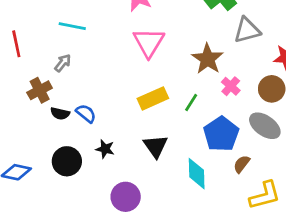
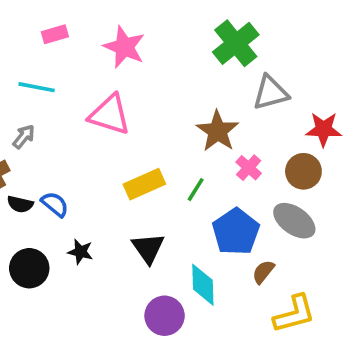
pink triangle: (149, 42) -> (110, 115), moved, turned -44
purple circle: (126, 197) -> (165, 316), moved

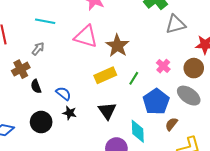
brown star: (218, 131) -> (117, 46), moved
black semicircle: (20, 204) -> (36, 86), turned 56
blue semicircle: (55, 204) -> (63, 94), moved

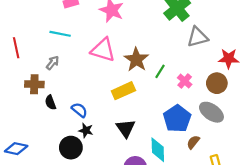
brown cross: (21, 69) -> (34, 84), turned 30
green line: (134, 78) -> (160, 71), moved
black circle: (41, 122) -> (71, 148), moved

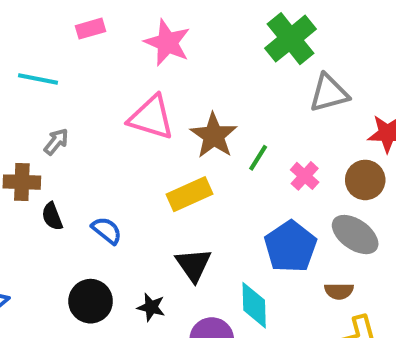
cyan line: (60, 34) -> (38, 79), moved
black star: (86, 130) -> (151, 307), moved
brown semicircle: (193, 142) -> (339, 291), moved, turned -128

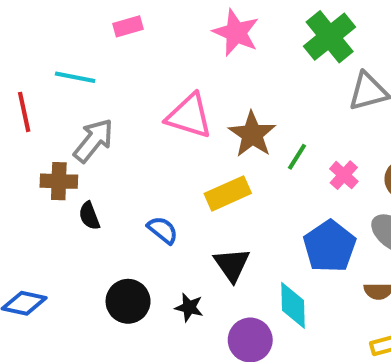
pink star: (167, 43) -> (236, 33), moved
gray arrow: (56, 142) -> (93, 140), size x1.6
blue semicircle: (107, 230) -> (163, 230), moved

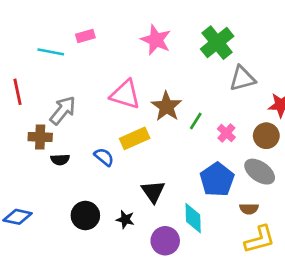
cyan line: (75, 77) -> (51, 52), moved
yellow rectangle: (228, 193) -> (135, 138), moved
black semicircle: (89, 216) -> (60, 160), turned -72
blue semicircle: (163, 230) -> (104, 157), moved

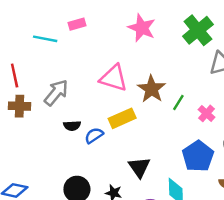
brown cross: (40, 137) -> (19, 106), moved
blue semicircle: (104, 157) -> (94, 135), turned -72
black semicircle: (60, 160) -> (72, 126), moved

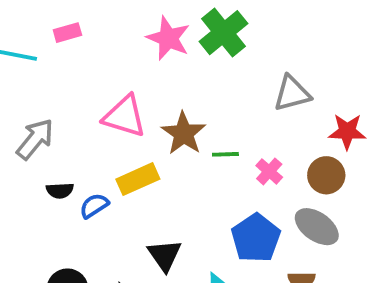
green cross: (198, 30) -> (223, 33), moved
green line: (178, 102) -> (225, 154), turned 56

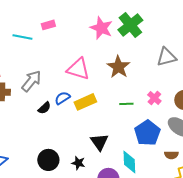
brown star: (184, 133) -> (118, 67), moved
green line: (225, 154) -> (126, 104), moved
black semicircle: (60, 190) -> (44, 108), turned -40
blue semicircle: (94, 206) -> (62, 98), moved

